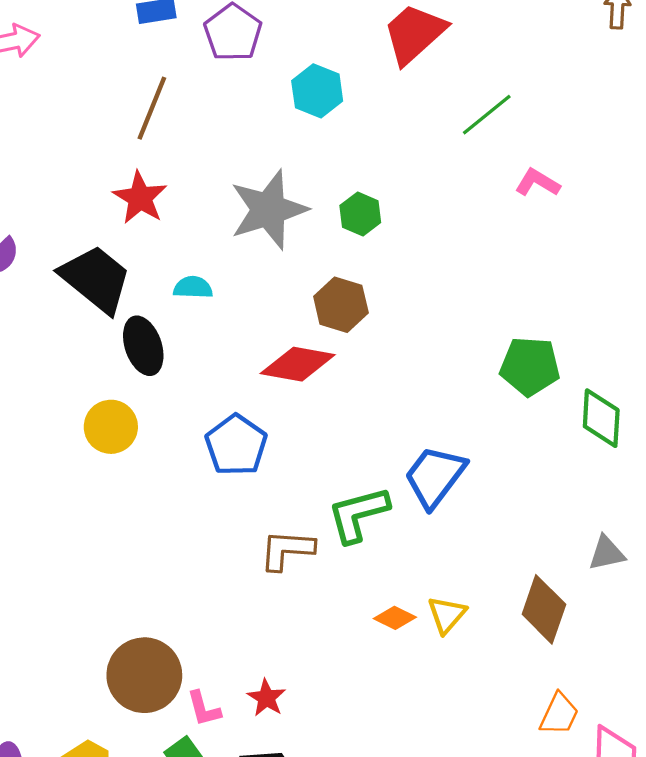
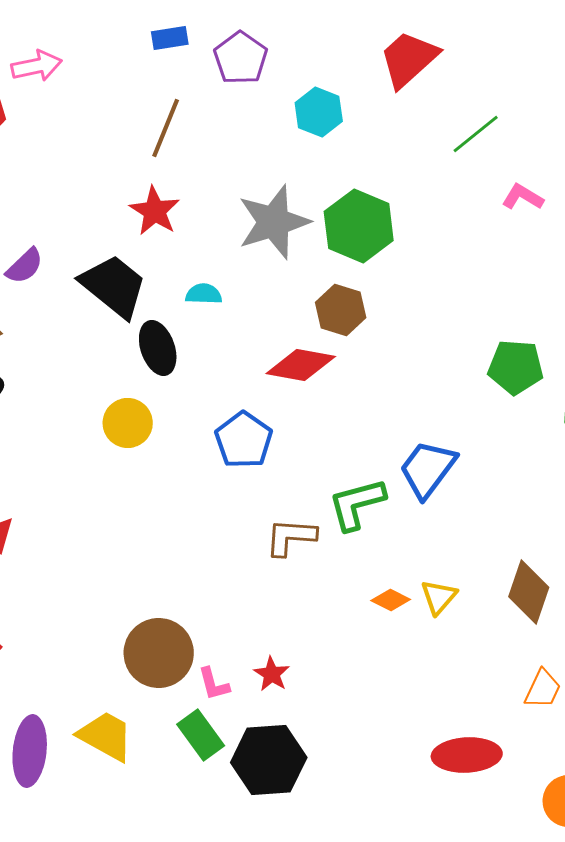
green hexagon: (360, 214) -> (359, 226), size x1.8

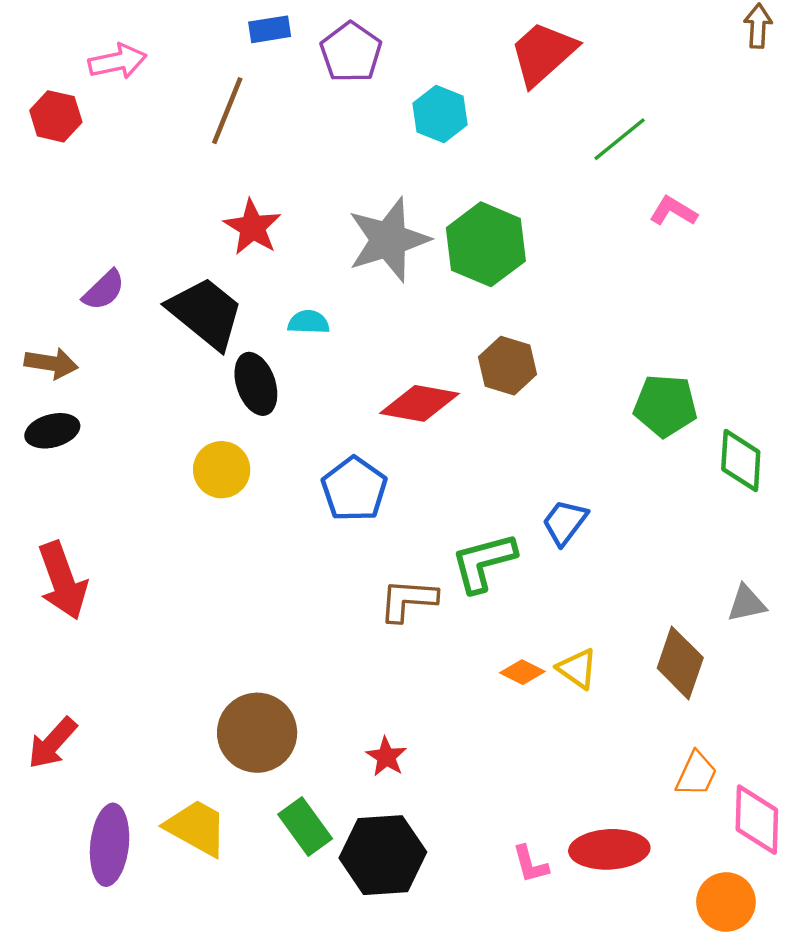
brown line: (166, 128) -> (227, 111), moved
brown hexagon: (341, 310) -> (508, 366), moved
blue trapezoid: (428, 469) -> (565, 522), size x0.7
yellow triangle: (439, 597) -> (577, 669), turned -36
pink L-shape: (214, 684) -> (530, 864), moved

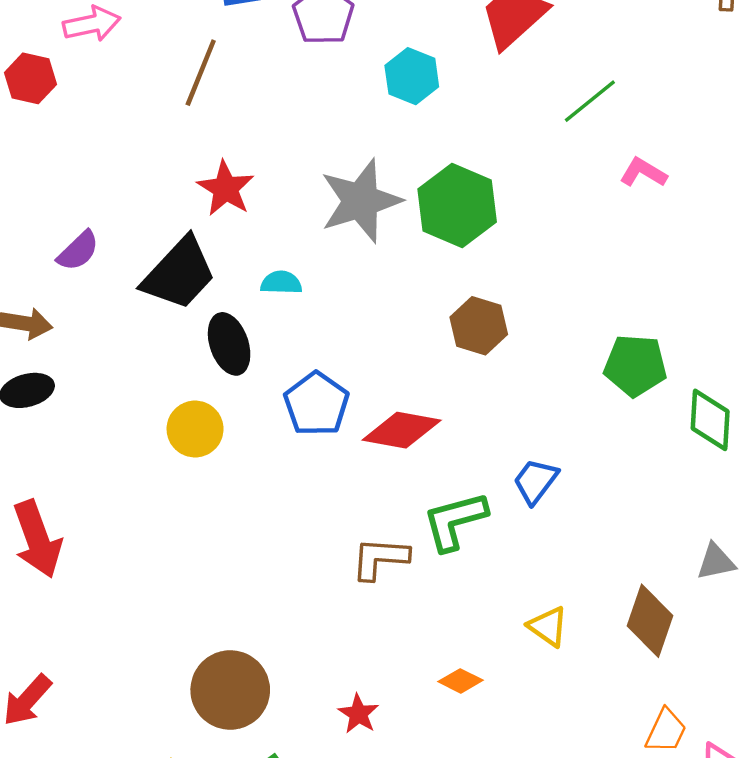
black trapezoid: (206, 313) -> (179, 274), turned 94
red diamond: (419, 403) -> (402, 430), moved
blue pentagon: (354, 489) -> (316, 404), moved
orange diamond: (522, 672) -> (461, 681), moved

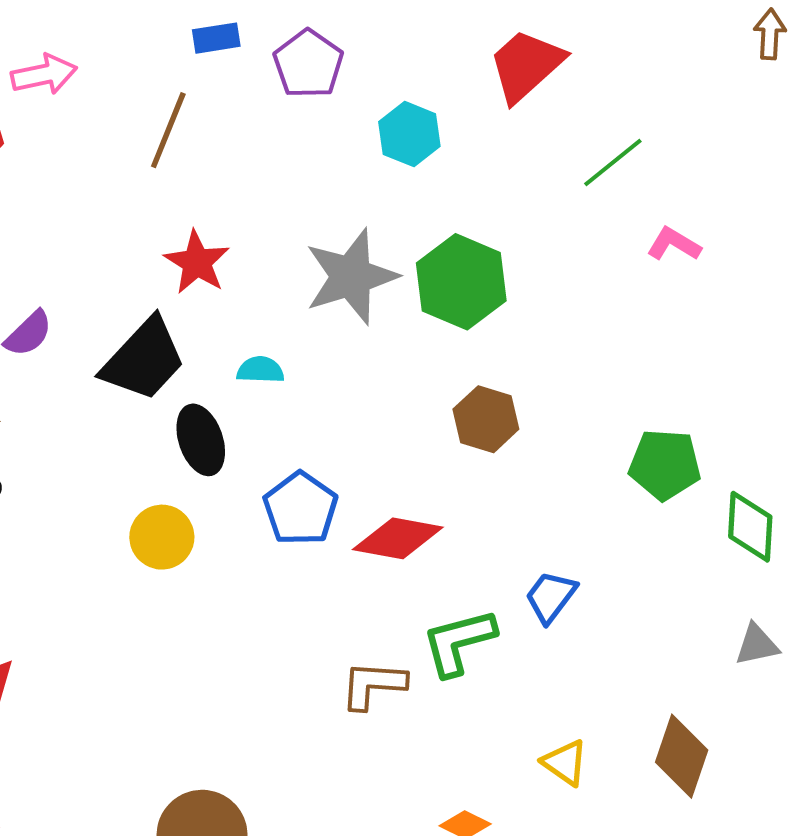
gray triangle: (716, 562) -> (757, 645), moved

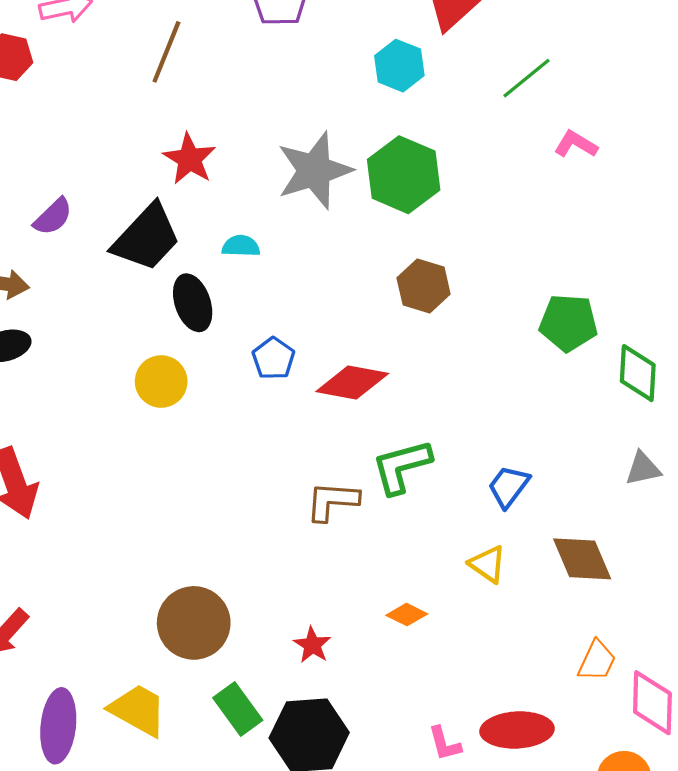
cyan hexagon: (409, 134) -> (399, 66), moved
blue pentagon: (301, 509) -> (273, 358), size x0.7
blue trapezoid: (551, 597) -> (509, 486), moved
brown diamond: (682, 756) -> (582, 559), turned -42

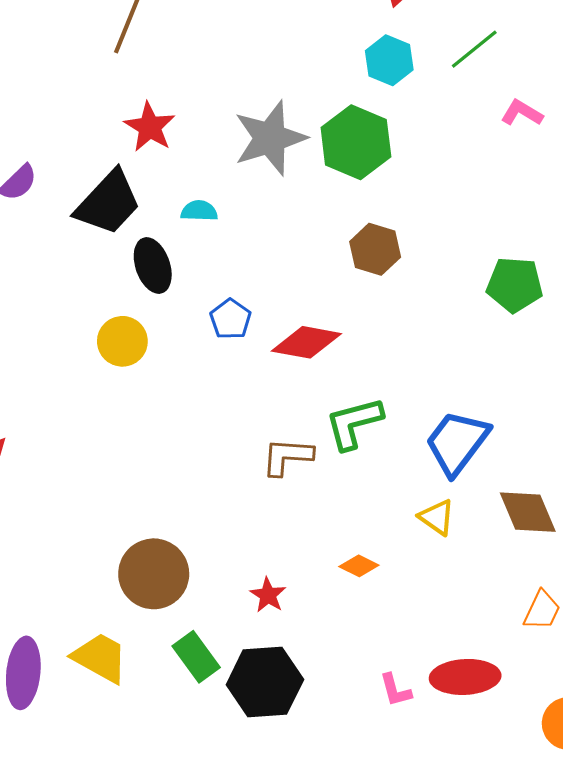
cyan hexagon: (399, 66) -> (389, 60), moved
blue trapezoid: (509, 486) -> (457, 442), size x1.6

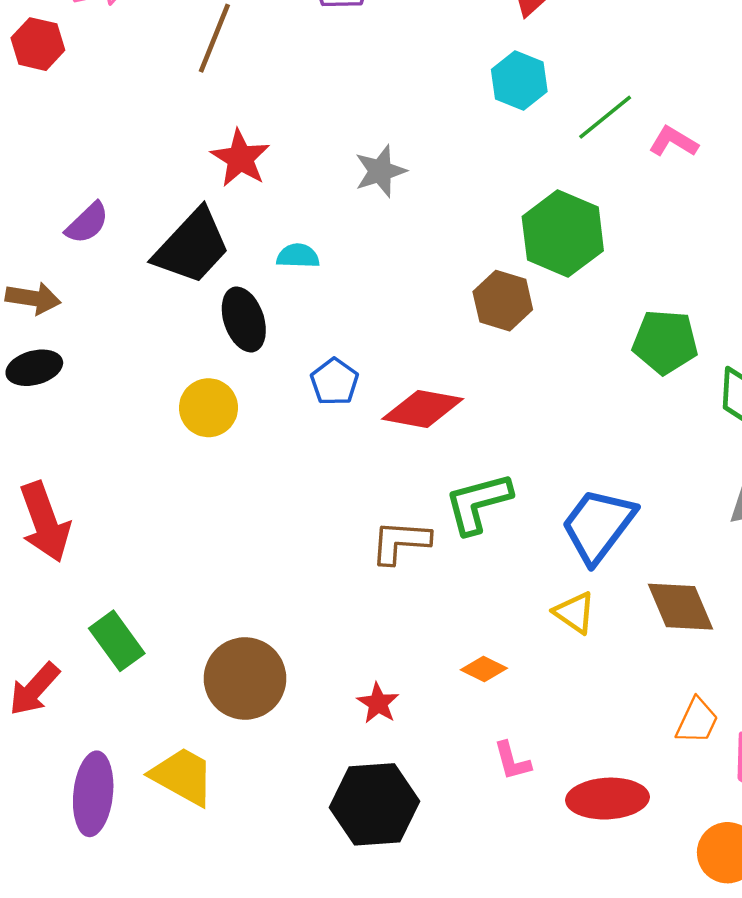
green line: (474, 49) -> (605, 117), moved
gray star: (270, 138) -> (380, 171), size x0.6
green hexagon: (356, 142) -> (563, 234), moved
green rectangle: (196, 657) -> (117, 641), moved
pink L-shape: (395, 690) -> (512, 761), moved

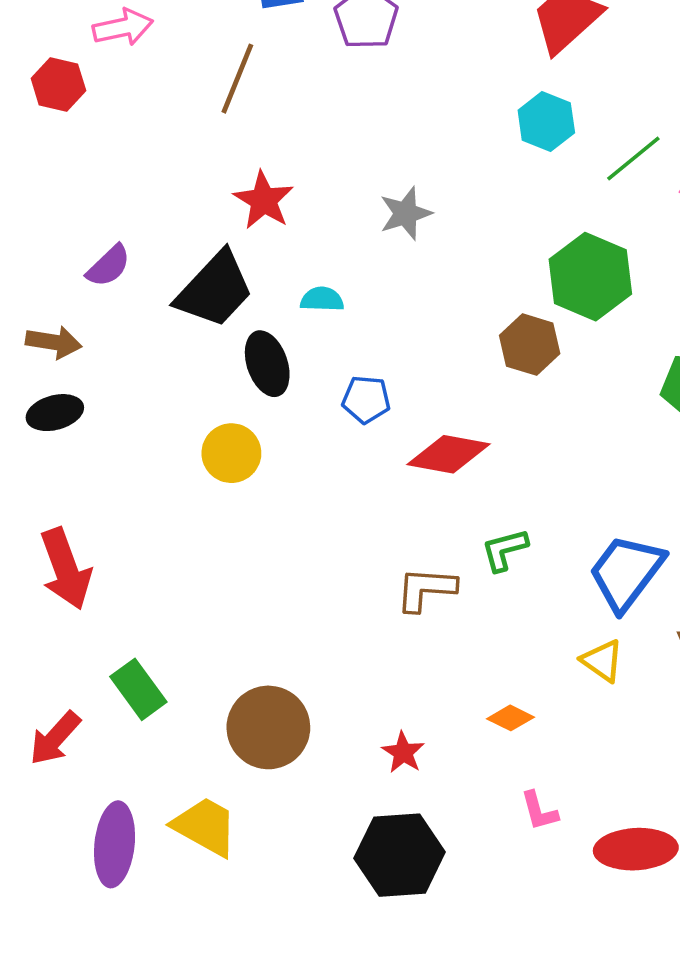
blue pentagon: (334, 382) -> (366, 399), moved, turned -30
green L-shape: (478, 503) -> (505, 550), size x0.7

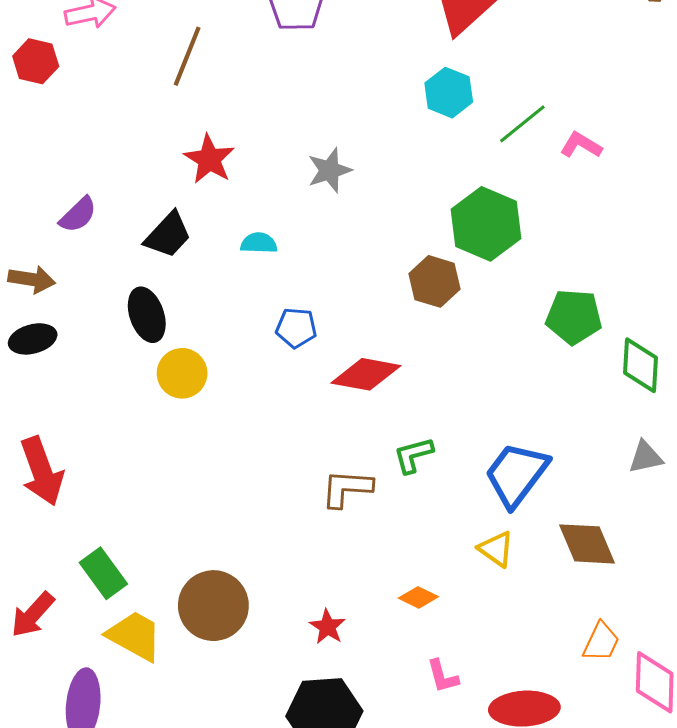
black trapezoid: (215, 290) -> (168, 235), size x0.7
black ellipse: (267, 364) -> (147, 315), moved
yellow trapezoid: (205, 826) -> (135, 636), moved

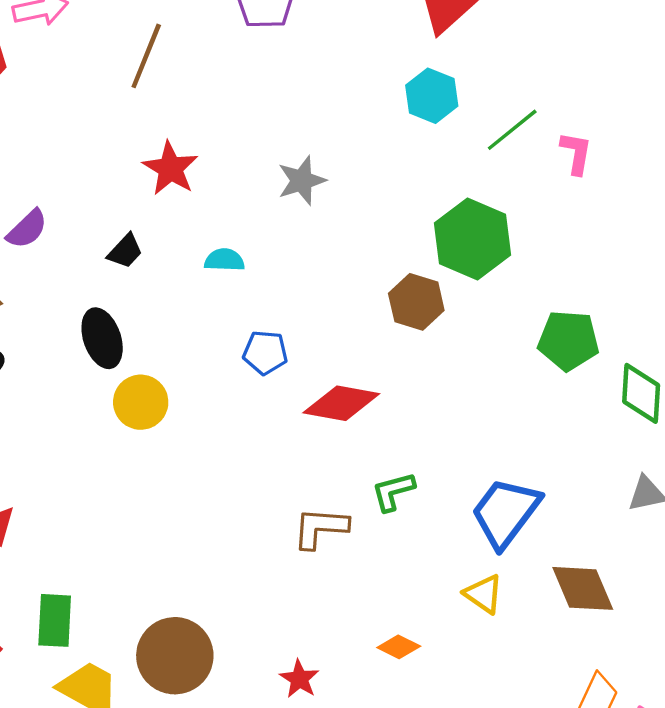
pink L-shape: (581, 145) -> (576, 153), turned 69
black trapezoid: (168, 235) -> (125, 251), size x0.7
green rectangle: (103, 573) -> (55, 620), turned 39

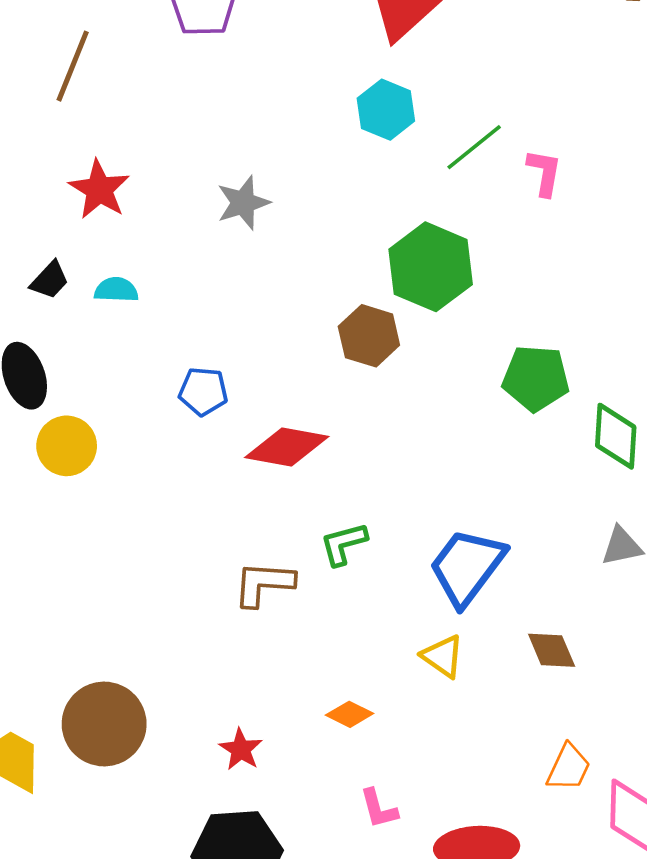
cyan semicircle: (224, 260) -> (116, 290), moved
brown diamond: (583, 588) -> (552, 650), size x0.7

